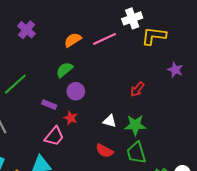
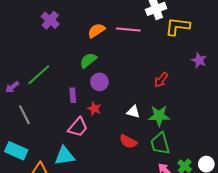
pink line: (105, 39) -> (128, 30), turned 30
purple rectangle: (49, 105) -> (73, 95), turned 64

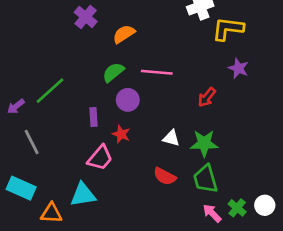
purple cross: (50, 20) -> (86, 17), moved
pink line: (128, 30) -> (157, 72), moved
purple star: (199, 60) -> (238, 68), moved

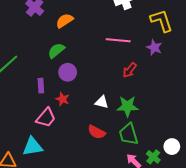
yellow L-shape: (228, 29) -> (162, 21), moved, turned 65
pink line: (157, 72) -> (118, 40), moved
white circle: (265, 205) -> (172, 147), moved

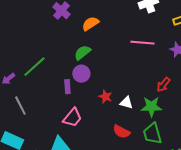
red arrow: (130, 70) -> (163, 85), moved
purple circle: (68, 72) -> (81, 74), moved
red star: (62, 99) -> (105, 97), moved

